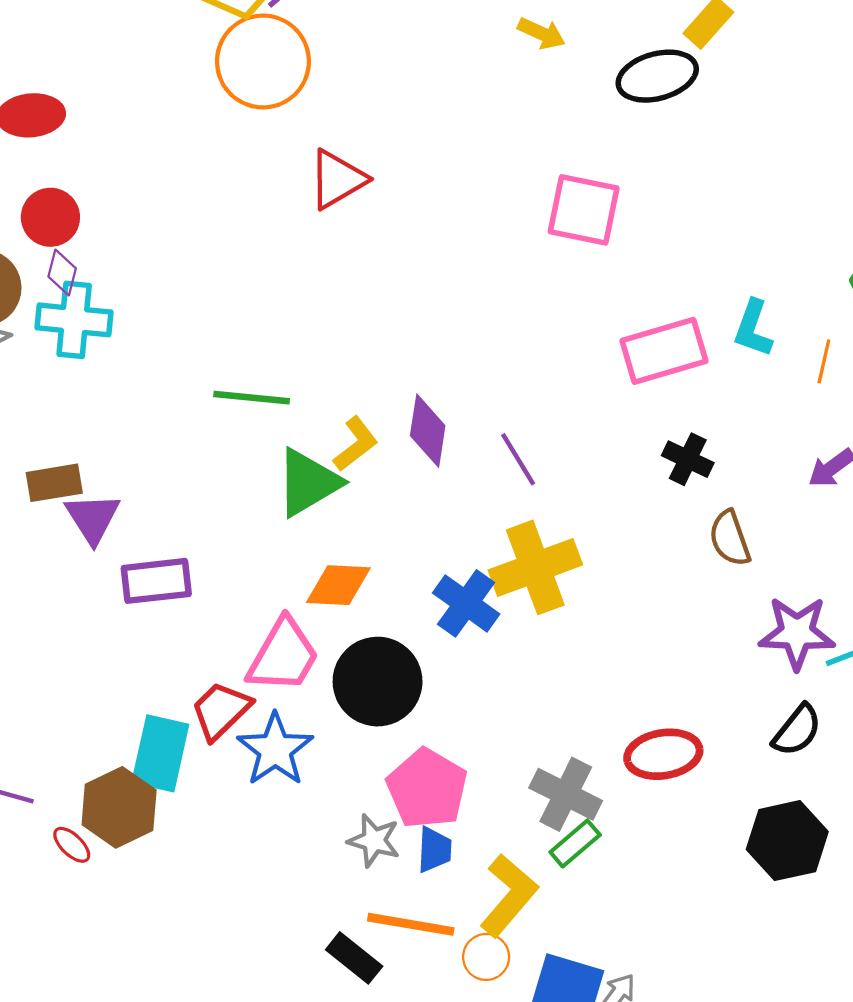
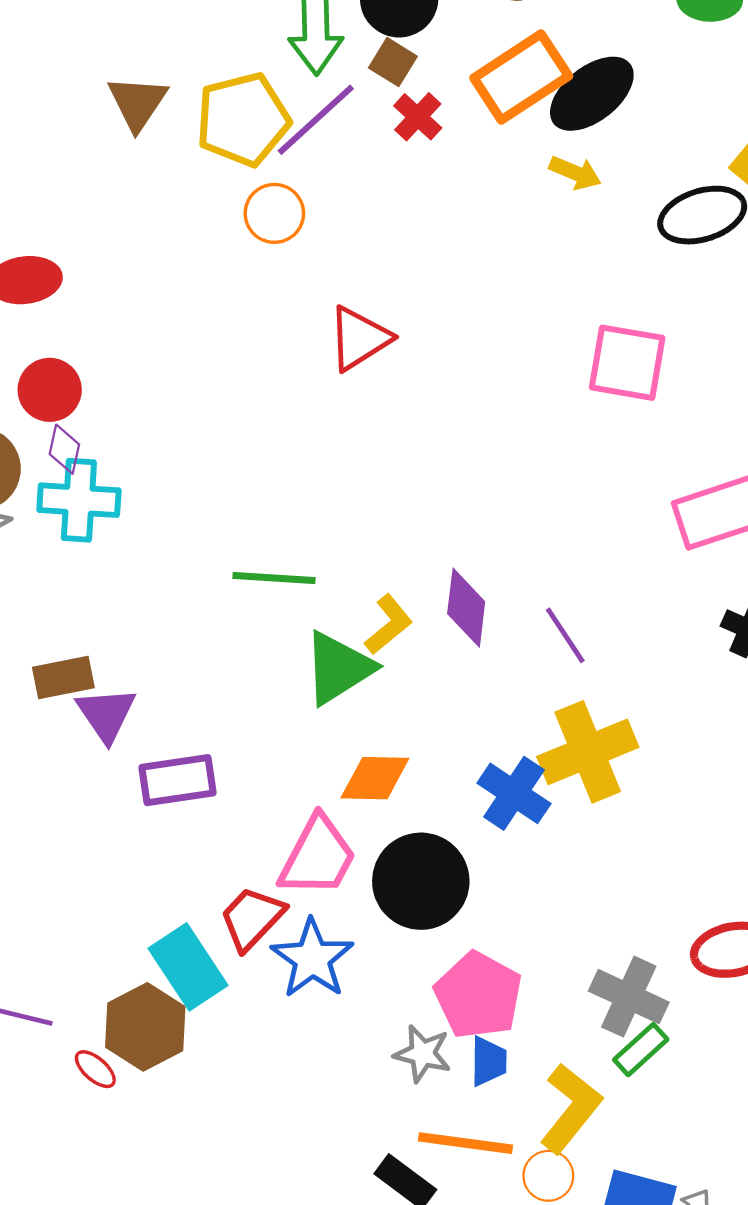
orange circle: (263, 61) -> (274, 213), size x0.6
cyan rectangle: (160, 753) -> (188, 967), turned -44

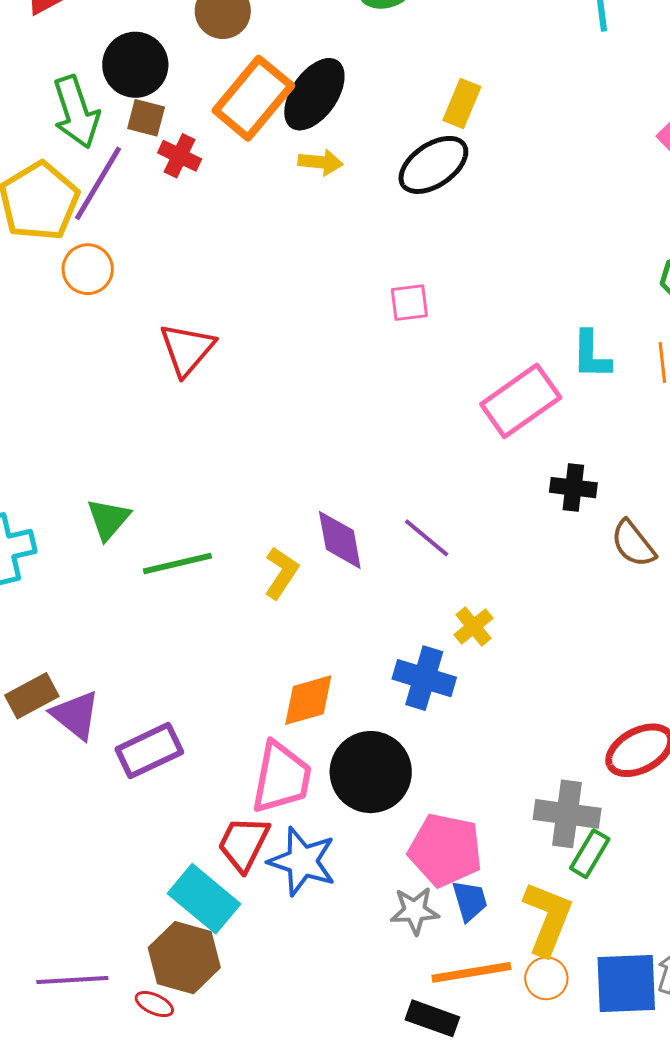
pink square: (627, 363) -> (409, 303), size x0.6
green triangle: (338, 668) -> (108, 519), moved, size x0.7
yellow cross: (588, 752) -> (474, 627), size x0.5

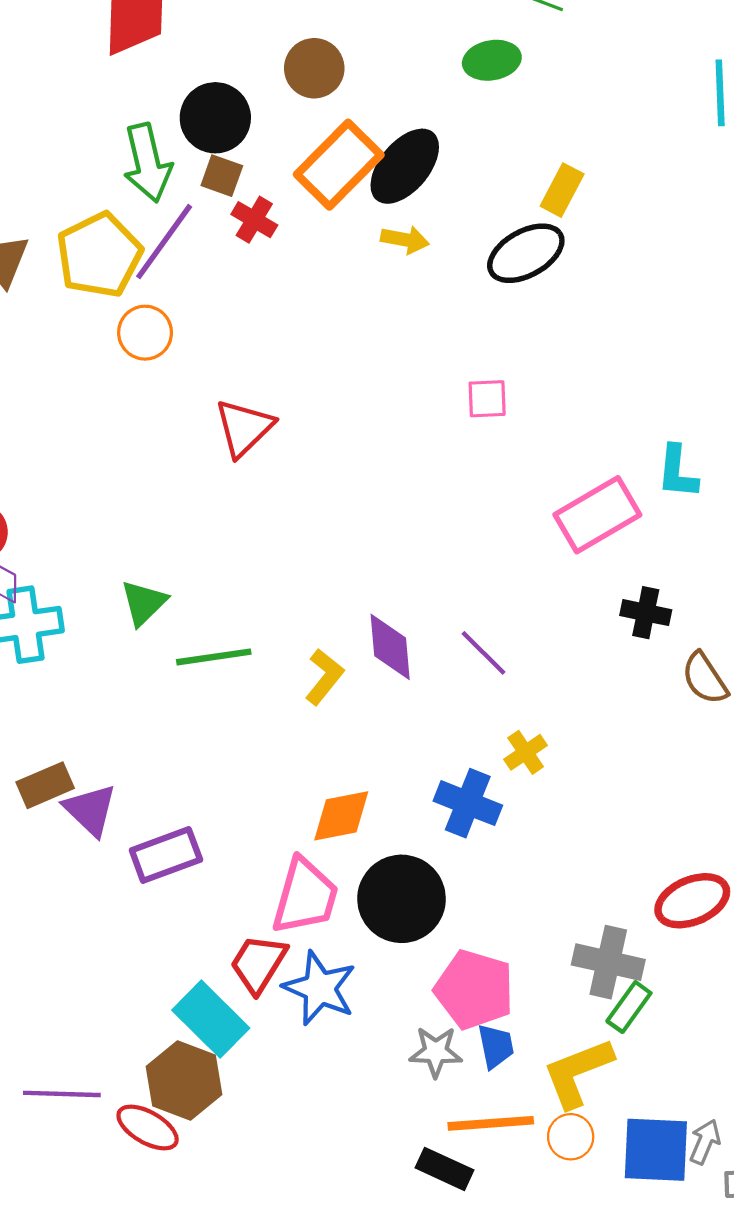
yellow L-shape: (548, 918) -> (578, 1072), turned -138
red ellipse: (154, 1004) -> (148, 1127), size x1.5

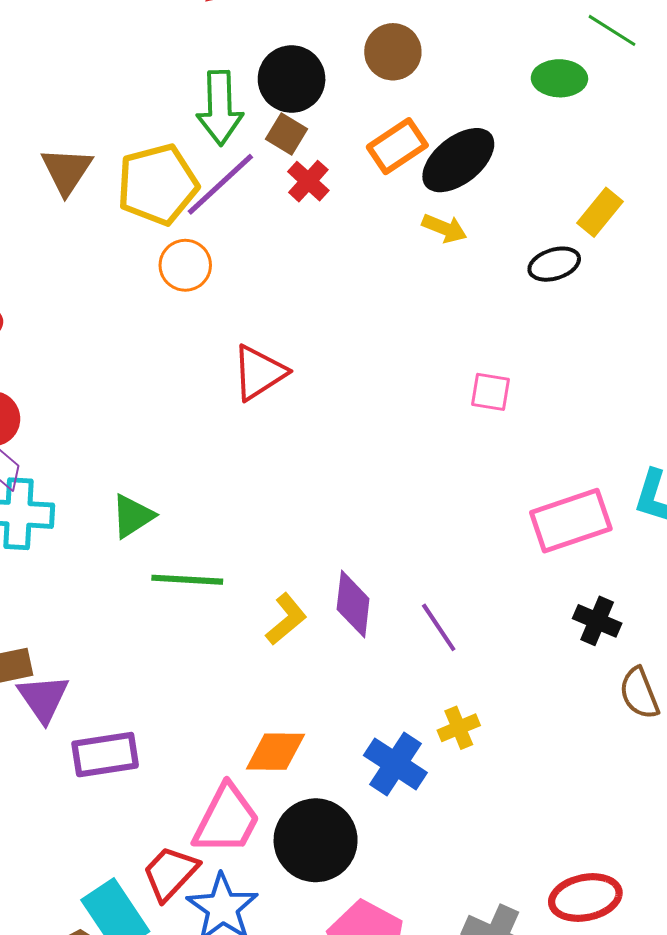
orange rectangle: (339, 165) -> (397, 146), size x0.7
black ellipse: (526, 253) -> (554, 264), size x0.7

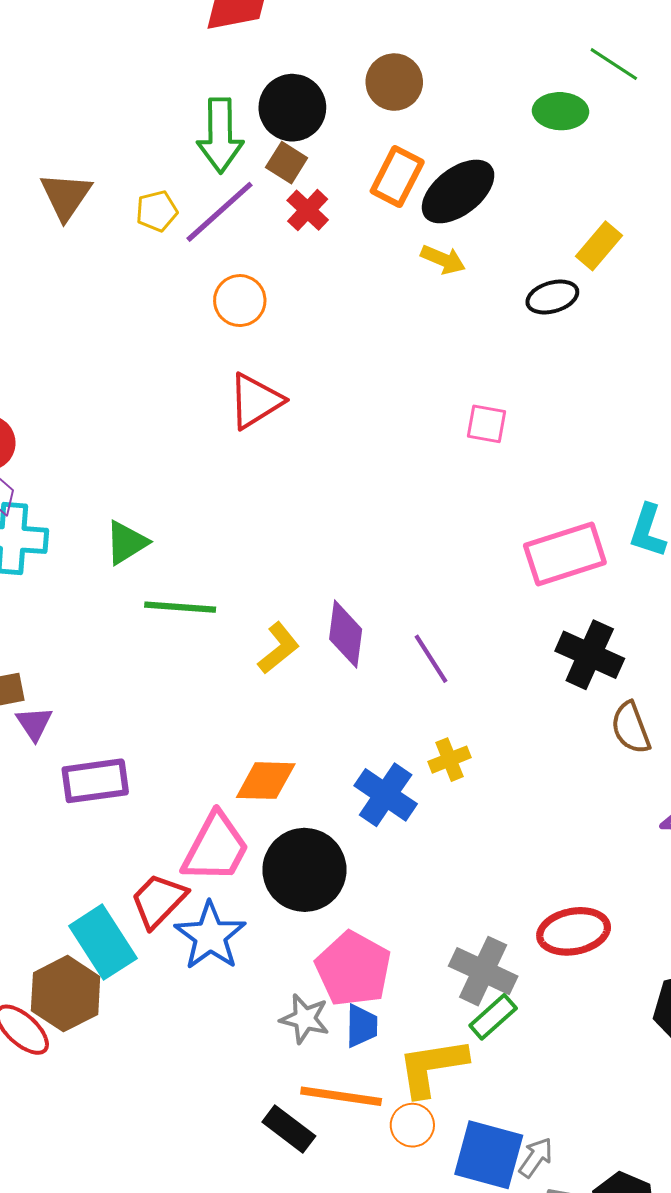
orange rectangle: (397, 146) -> (397, 176), turned -30
yellow pentagon: (158, 184) -> (157, 211), size x0.5
orange circle: (185, 265) -> (240, 301), moved
black cross: (597, 621) -> (590, 655), size x1.4
purple triangle: (43, 698) -> (34, 723), size x0.7

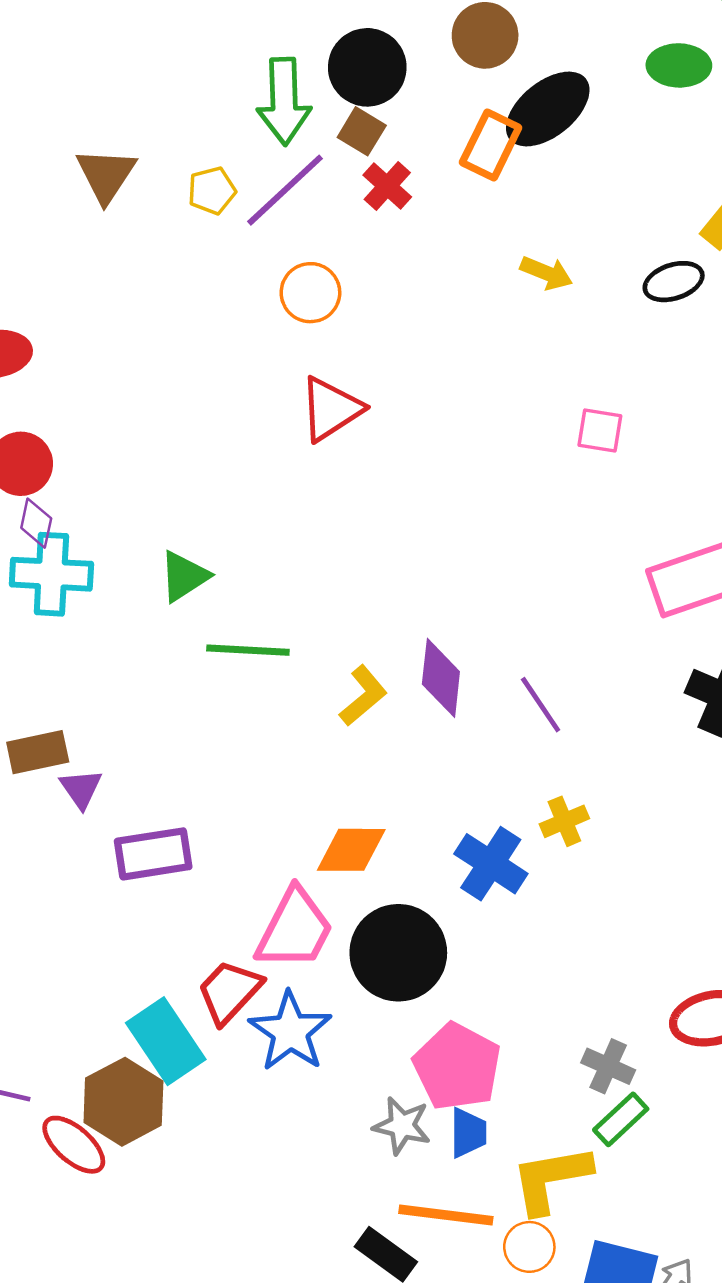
black ellipse: (458, 191) -> (548, 109), moved
yellow arrow: (443, 260) -> (546, 273), moved
gray cross: (483, 971) -> (608, 1066), size x0.7

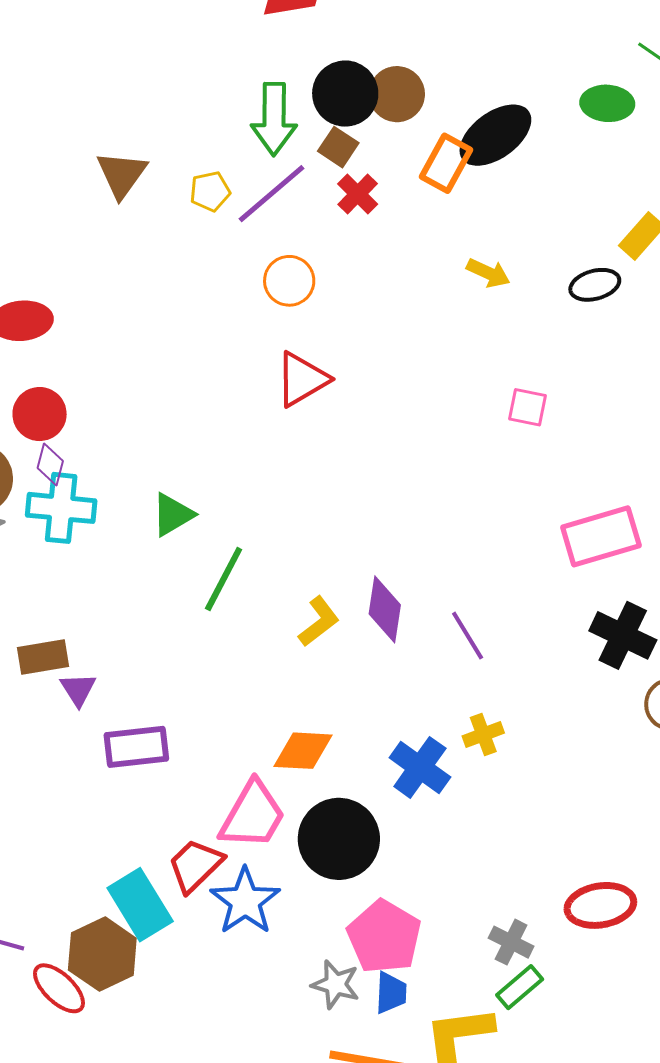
brown circle: (485, 35) -> (397, 94), moved
green line: (248, 650) -> (224, 579), turned -68

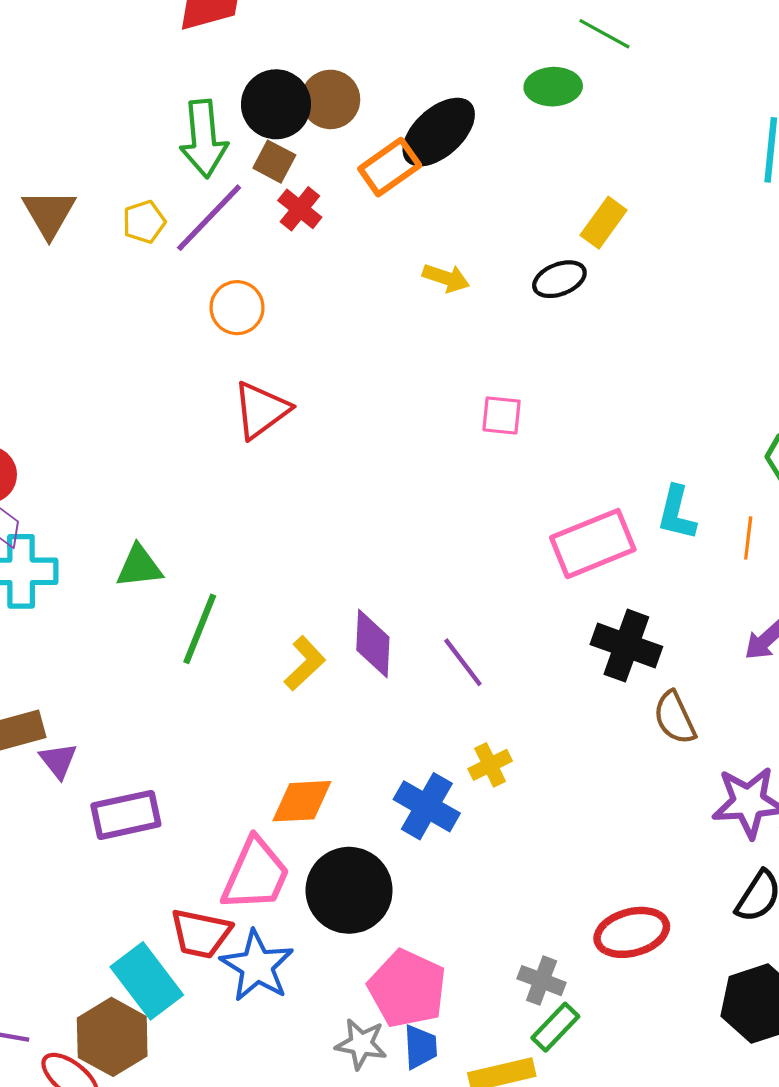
orange rectangle: (446, 163) -> (390, 167), turned 32
green triangle: (173, 515) -> (139, 566), turned 30
red trapezoid: (195, 865) -> (201, 934), turned -118

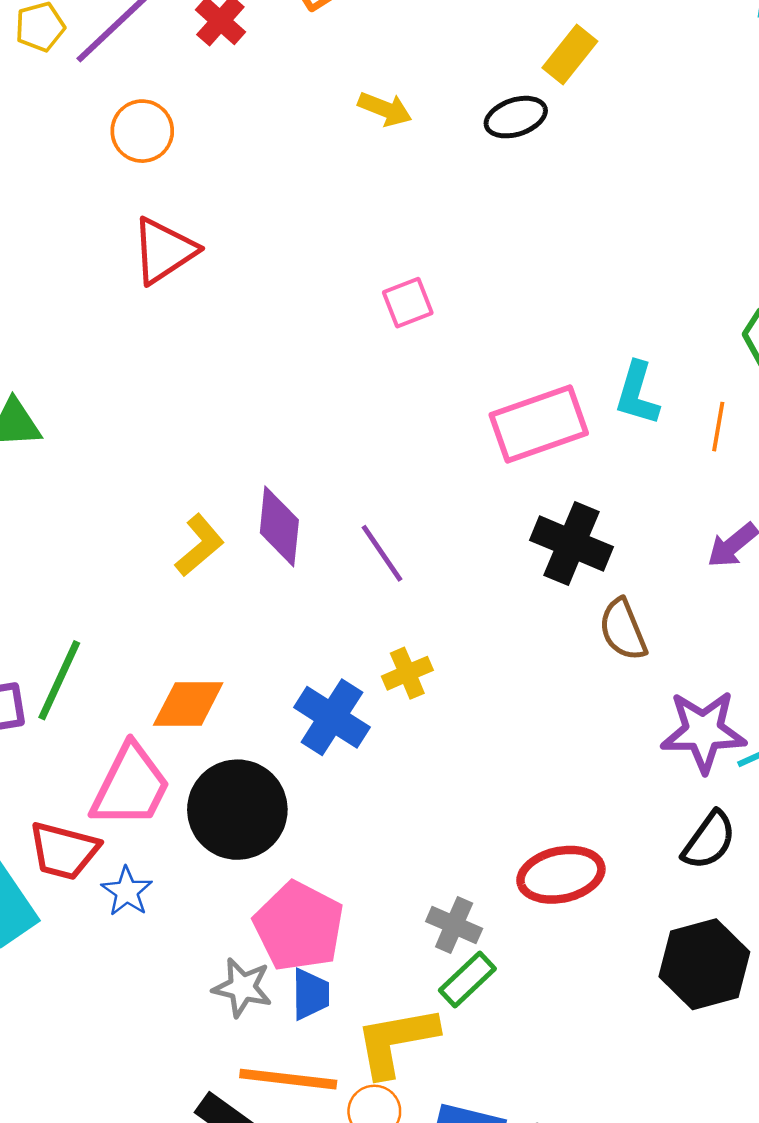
pink square: (502, 415) -> (408, 303), moved, turned -30
green line: (200, 629) -> (59, 680), moved
blue star: (257, 966) -> (127, 891), size x0.6

